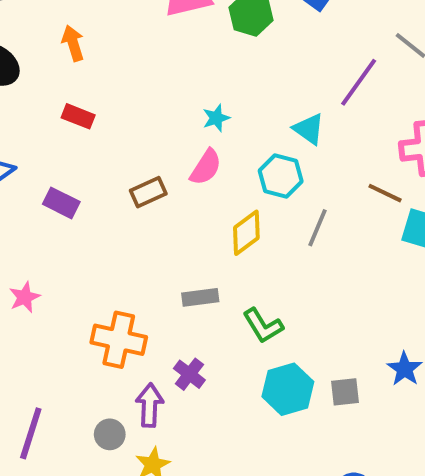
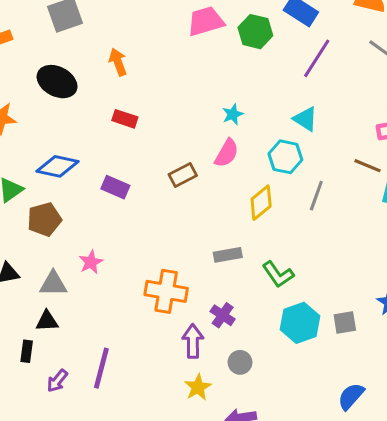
purple line: (359, 82) -> (317, 58), moved
gray circle: (110, 434) -> (240, 362), moved

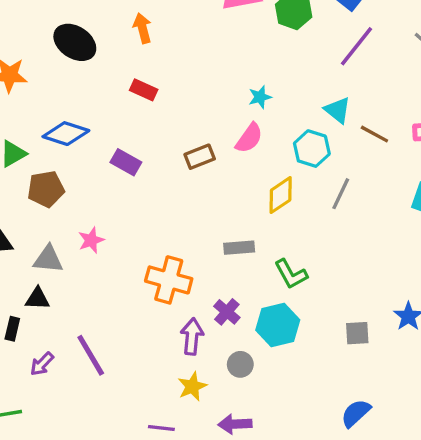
brown line: (368, 166) -> (374, 134), moved
cyan hexagon: (300, 323) -> (278, 325), moved
purple line: (101, 368) -> (91, 355), turned -51

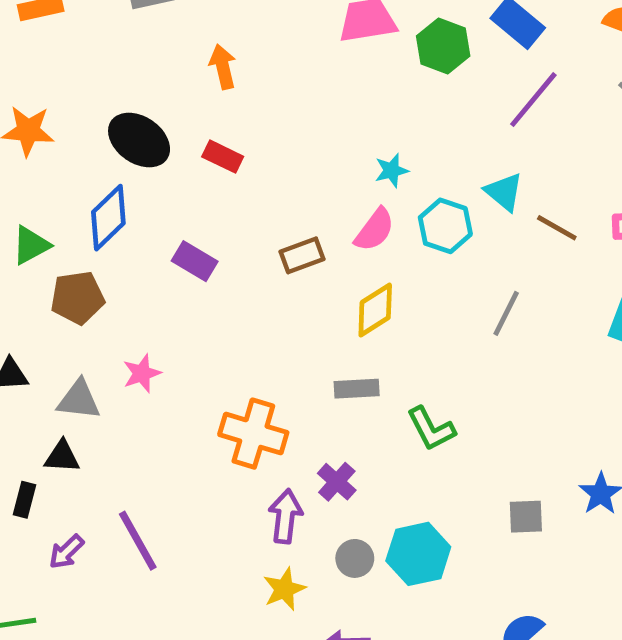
black ellipse: (75, 42) -> (139, 140), moved
blue diamond: (66, 134) -> (108, 218), turned -63
cyan hexagon: (312, 149) -> (445, 226), moved
yellow diamond: (281, 195) -> (375, 310), moved
cyan hexagon: (278, 325) -> (418, 554), moved

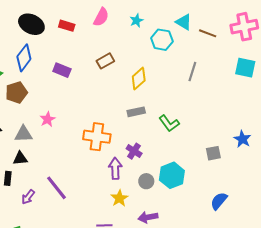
pink semicircle: (375, 230) -> (101, 17), moved

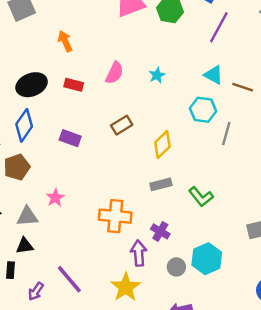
black ellipse: (31, 24) -> (32, 85), turned -45
cyan hexagon: (162, 40) -> (203, 110), moved
yellow star: (119, 198) -> (126, 287), moved, size x1.4

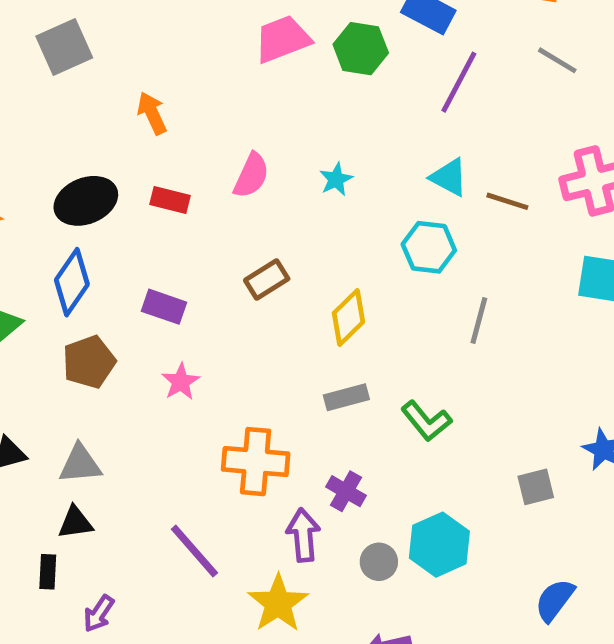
gray line: (226, 134) -> (479, 321), moved
brown pentagon: (17, 167) -> (89, 362), moved
pink star: (55, 198) -> (181, 382), moved
purple line: (69, 279) -> (194, 551), moved

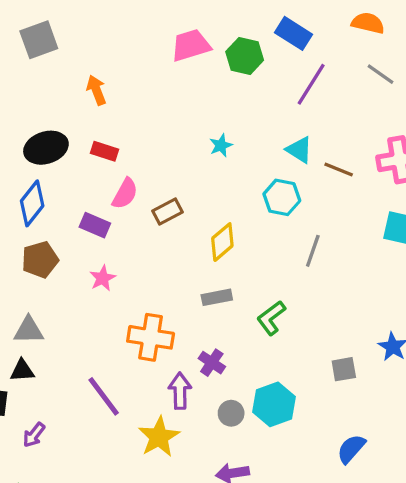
pink semicircle: (251, 175) -> (125, 194), moved
green L-shape: (426, 421) -> (271, 318), turned 88

